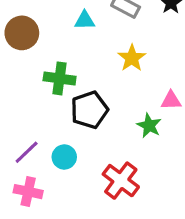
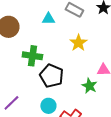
black pentagon: (89, 110) -> (51, 76), turned -30
cyan circle: (64, 157) -> (48, 106), moved

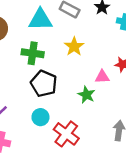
cyan triangle: (48, 19) -> (40, 20), size x1.6
green cross: (32, 56) -> (33, 53), moved

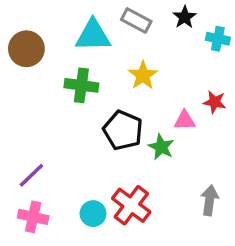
black pentagon: (44, 84) -> (123, 130), moved
cyan circle: (40, 117) -> (93, 214), moved

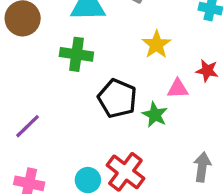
yellow star: (143, 75) -> (156, 45), moved
purple line: (31, 175) -> (27, 126), moved

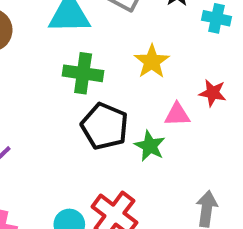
green cross: (76, 54) -> (83, 73), moved

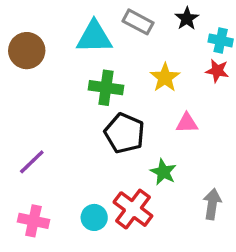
red star: (213, 93) -> (217, 71), moved
green star: (150, 146) -> (163, 172), moved

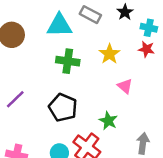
pink triangle: (187, 123) -> (125, 86), turned 42
black pentagon: (125, 133) -> (63, 108), moved
purple line: (32, 162) -> (15, 99), moved

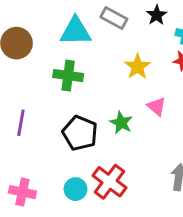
green cross: (68, 61) -> (68, 76), moved
purple line: (15, 99) -> (21, 123), turned -36
green star: (108, 121) -> (121, 123), moved

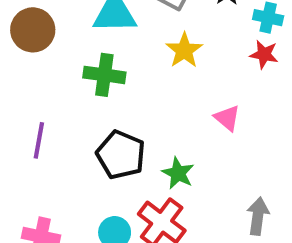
yellow star: (137, 67) -> (184, 50), moved
green star: (121, 123) -> (178, 173), moved

